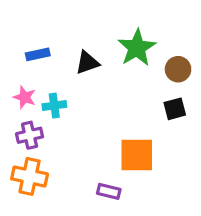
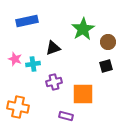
blue rectangle: (38, 54) -> (27, 21), moved, size x1.5
black triangle: (87, 63) -> (53, 48), moved
purple cross: (30, 135) -> (54, 82), moved

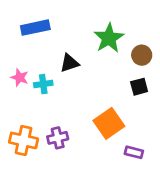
purple cross: (54, 82) -> (58, 138), moved
orange square: (83, 94) -> (109, 123), turned -35
purple rectangle: (66, 116) -> (134, 152), moved

